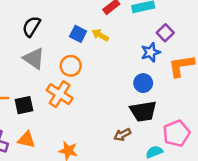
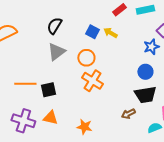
gray triangle: (34, 58) -> (56, 52), turned 48
orange cross: (60, 94) -> (92, 81), moved

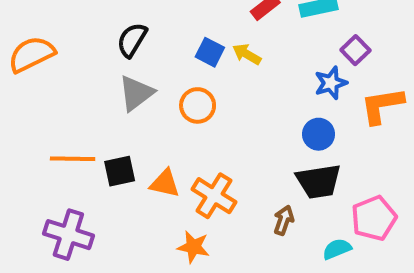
orange cross: (92, 81) -> (214, 196), moved
brown arrow: (128, 114) -> (284, 220), turned 136
orange triangle: (50, 118) -> (165, 183), moved

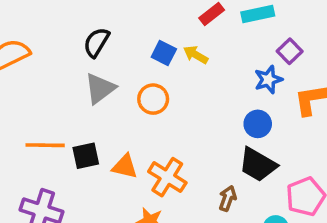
black trapezoid: (319, 181) -> (258, 165), turned 39

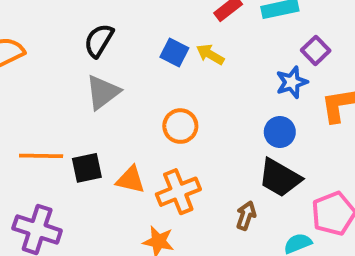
orange circle: (153, 99) -> (180, 126), moved
orange cross: (167, 177) -> (178, 192), turned 36

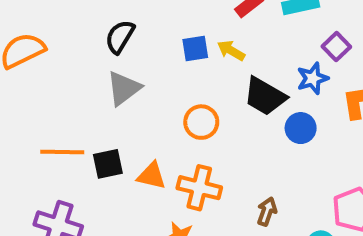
blue square: (174, 52) -> (195, 49), turned -36
black trapezoid: (280, 178) -> (265, 96), moved
orange cross: (178, 192) -> (199, 188), turned 36

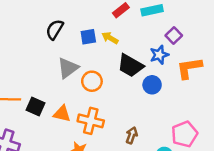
black semicircle: (120, 37) -> (55, 30), moved
gray triangle: (124, 88) -> (68, 68), moved
black square: (108, 164) -> (35, 106), turned 36

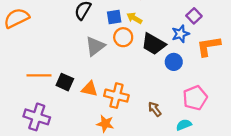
orange circle: (92, 81) -> (123, 37), moved
pink pentagon: (184, 134) -> (195, 98), moved
brown arrow: (132, 135) -> (155, 109), turned -56

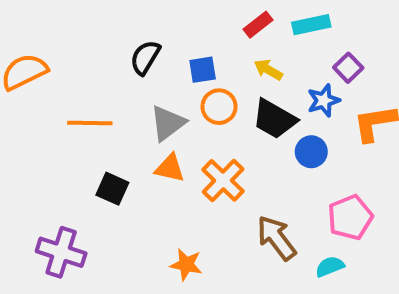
yellow arrow: (134, 18) -> (268, 70), moved
orange line: (39, 75) -> (90, 123), moved
orange triangle: (90, 89) -> (170, 168), moved
orange cross: (116, 96) -> (223, 180), moved, turned 30
brown arrow: (155, 109) -> (276, 238), size x1.6

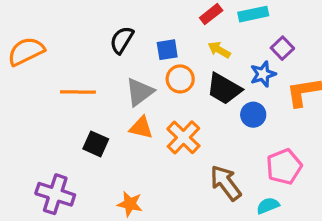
orange star: (186, 265) -> (130, 204), moved

